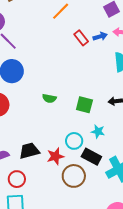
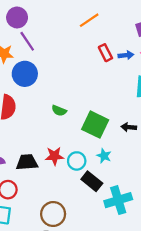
green square: (84, 105) -> (95, 125), size x1.4
red star: (55, 156) -> (54, 156), moved
brown circle: (74, 176) -> (53, 214), moved

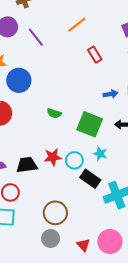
purple line: (27, 41) -> (36, 37), moved
blue arrow: (126, 55) -> (111, 94), moved

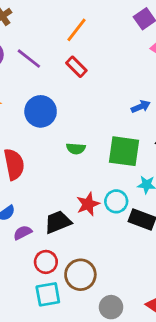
red rectangle: (95, 55) -> (76, 67), moved
blue circle: (19, 80) -> (41, 111), moved
brown circle: (55, 213) -> (80, 275), moved

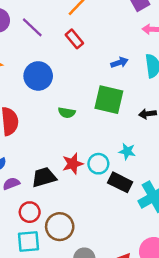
blue arrow: (141, 107) -> (119, 63), moved
green square: (124, 151) -> (109, 100), moved

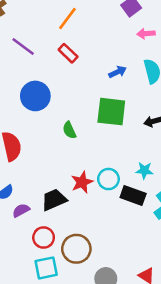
green semicircle: (67, 113) -> (69, 130), turned 63
cyan star: (127, 151) -> (144, 170), moved

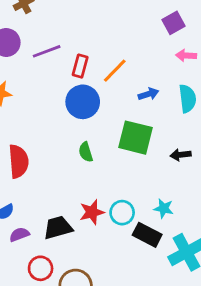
orange line: (67, 18) -> (115, 71), moved
purple line: (23, 47) -> (47, 51), turned -65
red rectangle: (68, 53) -> (80, 66), moved, turned 54
blue circle: (35, 96) -> (83, 102), moved

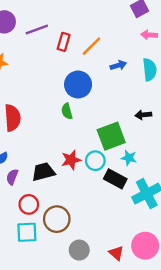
blue circle: (83, 102) -> (78, 84), moved
green square: (136, 138) -> (111, 136), moved, turned -36
purple semicircle: (19, 235) -> (12, 177), turned -49

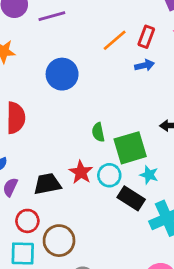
red rectangle: (64, 42) -> (146, 37), moved
blue circle: (78, 84) -> (62, 74), moved
green semicircle: (67, 111) -> (98, 132), moved
red star: (71, 160) -> (81, 172), turned -30

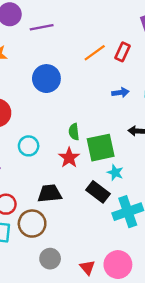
blue arrow: (145, 65) -> (120, 93), moved
red star: (81, 172) -> (69, 158), moved
cyan circle: (109, 175) -> (29, 146), moved
black trapezoid: (47, 184) -> (50, 193), moved

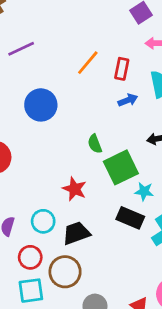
red rectangle: (123, 52) -> (122, 69), moved
green semicircle: (74, 132) -> (95, 144), moved
cyan circle: (29, 146) -> (43, 221), moved
red star: (69, 158) -> (74, 189), moved

